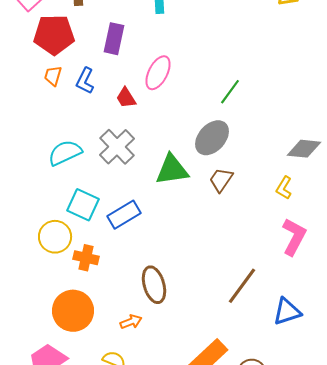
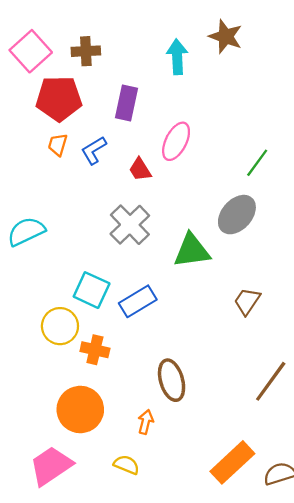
blue L-shape: (85, 81) -> (94, 150), turned 32
cyan semicircle: (65, 153) -> (26, 231), moved
brown trapezoid: (221, 180) -> (247, 301), moved
orange arrow: (131, 322) -> (146, 422), turned -55

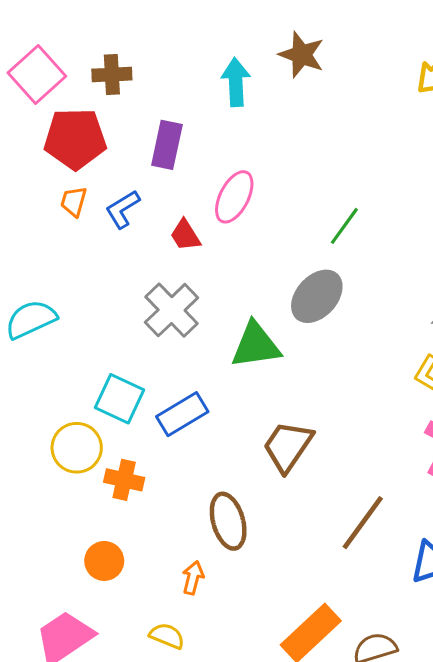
brown trapezoid: (247, 301) -> (288, 446), moved, size x1.4
orange circle: (80, 409) -> (104, 561), size x0.6

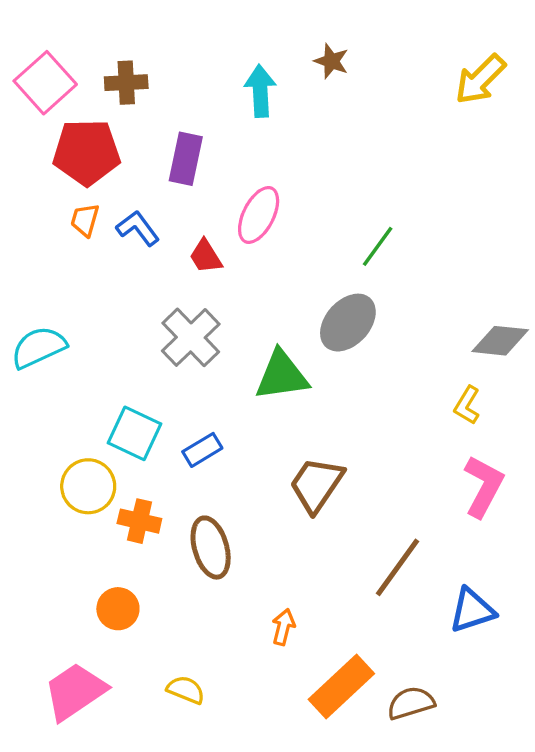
brown star: (302, 55) -> (331, 61), size x0.7
blue L-shape: (123, 209) -> (138, 228), turned 84
blue rectangle: (182, 414) -> (202, 450), size x0.7
brown ellipse: (228, 521) -> (211, 548), moved
orange arrow: (193, 578) -> (283, 627), moved

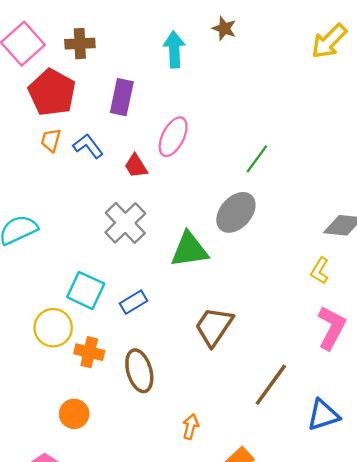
red pentagon: (87, 152) -> (52, 93), turned 30

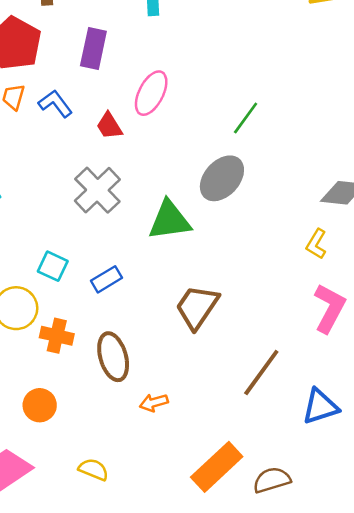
cyan square: (86, 290) -> (53, 266), size x0.7
orange arrow: (191, 427) -> (154, 403), moved, turned -120

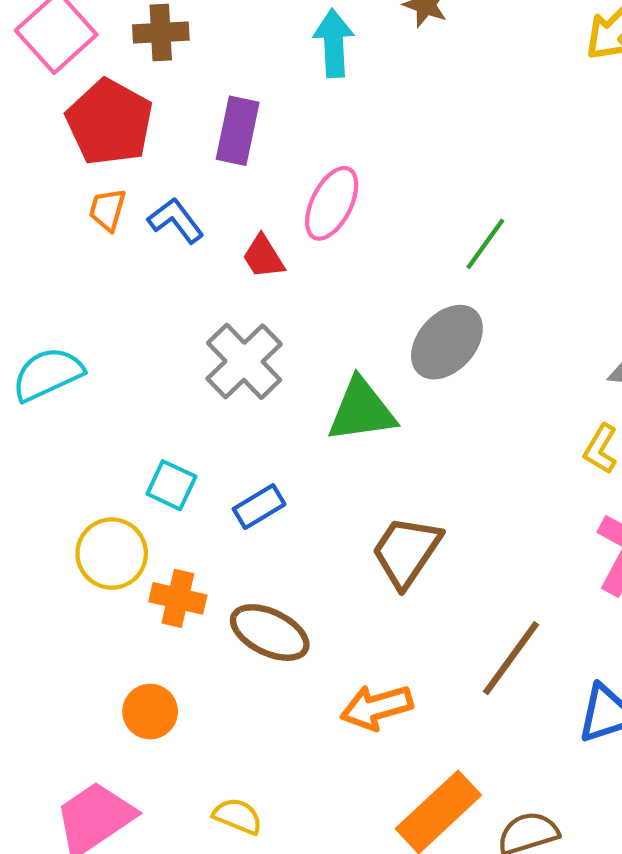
brown ellipse: (113, 357) -> (270, 633), turned -48
orange arrow: (154, 403) -> (376, 707), moved, size x1.5

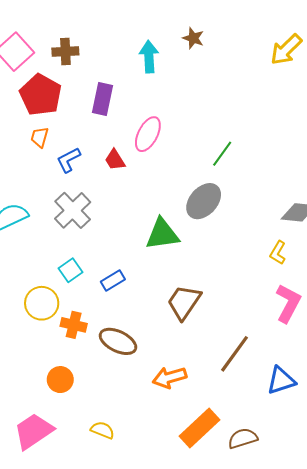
blue L-shape: (176, 220) -> (68, 160), moved, turned -80
gray cross: (244, 361) -> (73, 210), moved
cyan square: (171, 485) -> (71, 270), turned 30

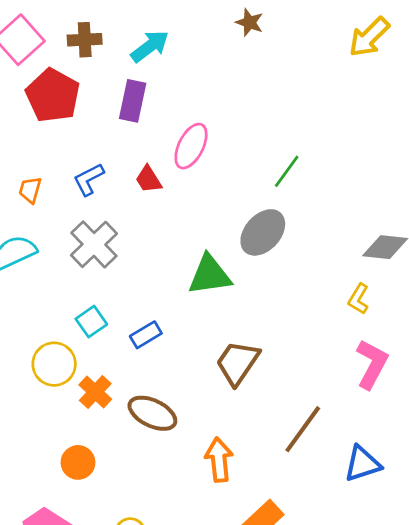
cyan arrow: (149, 57) -> (150, 46), moved, turned 56
orange trapezoid: (40, 137) -> (30, 190), moved
orange cross: (74, 325) -> (95, 392), turned 30
orange arrow: (170, 377) -> (219, 460), turned 100

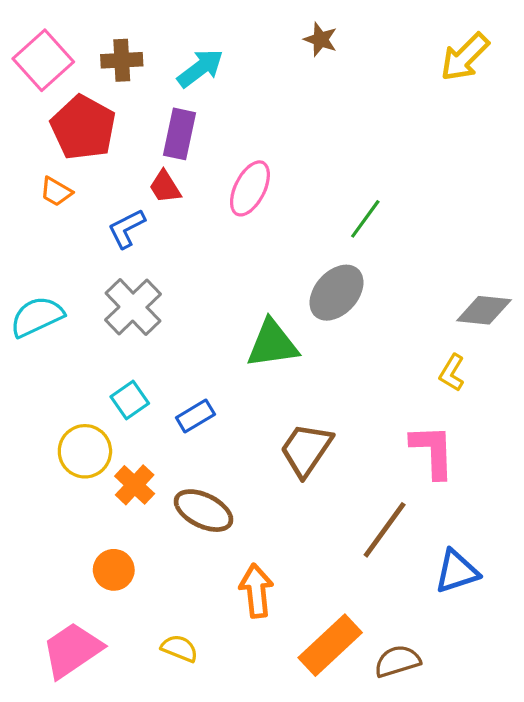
red trapezoid: (148, 179) -> (165, 187), moved
orange trapezoid: (30, 190) -> (56, 192), moved, turned -76
pink L-shape: (372, 364) -> (433, 451), moved, turned -30
orange arrow: (219, 460) -> (256, 591), moved

